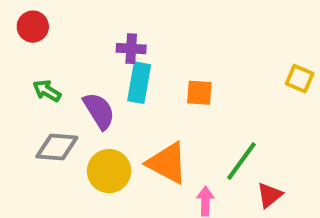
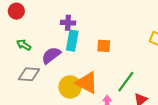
purple semicircle: (99, 111) -> (51, 55), turned -96
yellow circle: (109, 171) -> (70, 87), moved

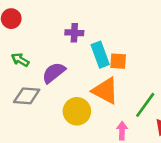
cyan rectangle: (72, 41) -> (100, 55), moved, turned -30
orange triangle: (87, 83) -> (105, 91), moved

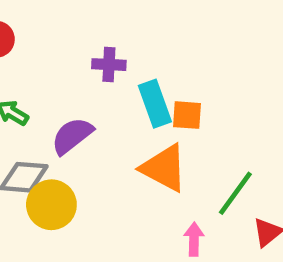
yellow circle: (77, 111) -> (51, 205), moved

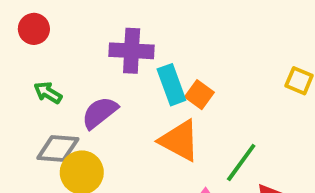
purple cross: (109, 65) -> (132, 51), size x1.5
orange square: (187, 115) -> (199, 95), turned 32

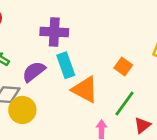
cyan rectangle: (171, 85) -> (66, 65), moved
orange square: (199, 95) -> (123, 67), moved

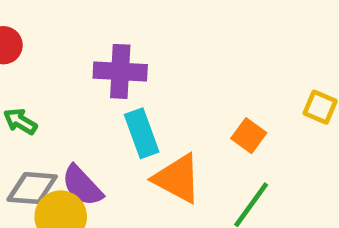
purple semicircle: (34, 72) -> (82, 186), moved, turned -95

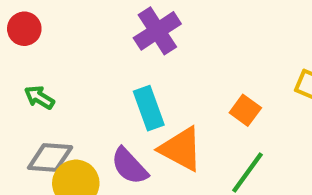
purple cross: (120, 71) -> (157, 31), moved, turned -36
purple semicircle: (82, 186) -> (129, 166), moved

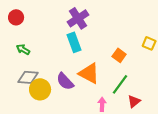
cyan rectangle: (149, 108) -> (74, 42), moved

